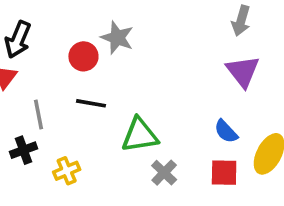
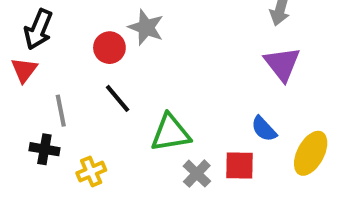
black line: (91, 103) -> (118, 98), turned 40
black cross: (24, 150) -> (44, 149), turned 30
red square: (224, 173) -> (240, 165), moved

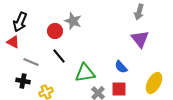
red triangle: (24, 70) -> (13, 42), turned -40
gray line: (61, 111) -> (31, 62), turned -56
blue semicircle: (264, 129) -> (121, 67), moved

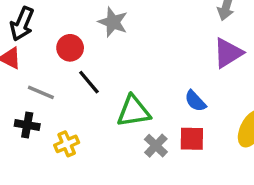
red circle: (55, 31) -> (70, 48), moved
purple triangle: (140, 39) -> (228, 53), turned 36

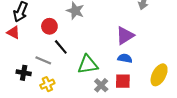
purple triangle: (228, 53) -> (125, 36), moved
gray line: (41, 92) -> (43, 60), moved
blue semicircle: (195, 101) -> (125, 58), turned 144

